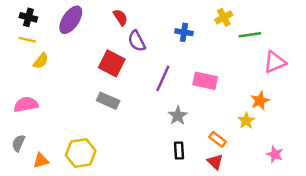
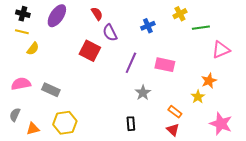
blue cross: (184, 32) -> (148, 26), turned -32
gray rectangle: (108, 101) -> (51, 90), moved
black rectangle: (179, 151) -> (131, 124), moved
pink star: (275, 154) -> (221, 124), size x1.6

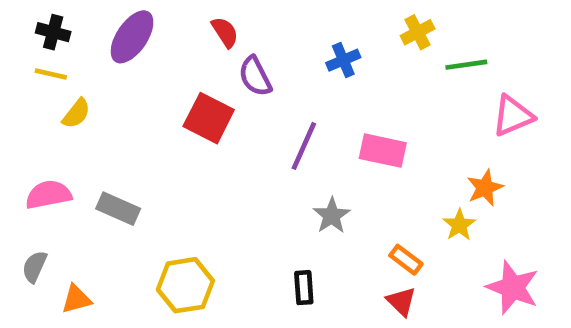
yellow hexagon: (65, 123) -> (185, 285), moved

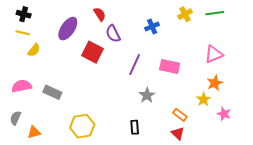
purple ellipse: (132, 37) -> (68, 29), moved
green line: (466, 65) -> (215, 13), moved
pink triangle: (513, 116) -> (214, 54), moved
pink star: (513, 288) -> (224, 114), moved, size x0.6

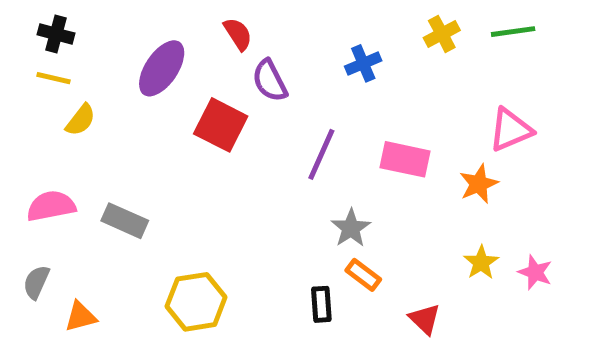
orange star: (215, 83) -> (479, 184), moved
yellow star: (203, 99) -> (481, 263), moved
orange rectangle: (180, 115) -> (363, 275), moved

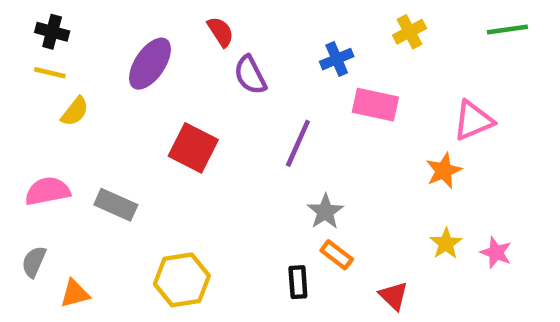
green line: (513, 32) -> (507, 29), moved
red square: (221, 125) -> (193, 148), moved
pink rectangle: (405, 159) -> (375, 105), moved

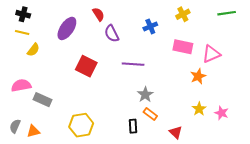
pink rectangle: (375, 105) -> (183, 47), moved
purple line: (298, 143) -> (133, 64), turned 70
gray rectangle: (116, 205) -> (42, 100), moved
gray semicircle: (34, 262) -> (15, 126), moved

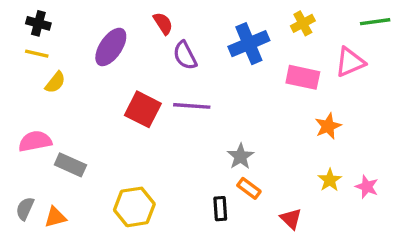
blue cross: (150, 26) -> (249, 44), size x1.6
pink triangle: (211, 54) -> (350, 62), moved
purple line: (133, 64) -> (192, 106), moved

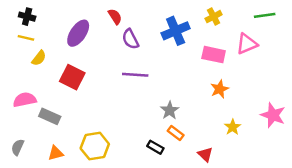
red square: (143, 109) -> (72, 77), moved
orange star: (328, 126) -> (220, 89), moved
pink star: (367, 187) -> (273, 115), moved, size x1.5
black rectangle: (220, 209) -> (155, 147), turned -56
orange triangle: (55, 217) -> (56, 153), moved

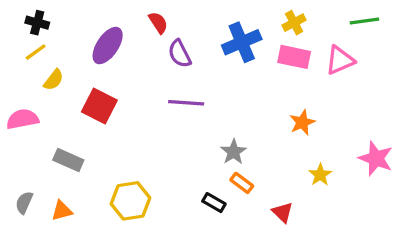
yellow line: (26, 38) -> (36, 52), turned -49
pink rectangle: (214, 55) -> (294, 57), moved
pink semicircle: (25, 100) -> (23, 119), moved
orange triangle: (56, 153) -> (62, 211), moved

